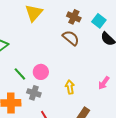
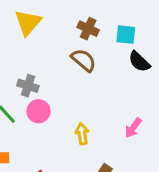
cyan square: (99, 21) -> (126, 35), turned -32
gray cross: (34, 93) -> (28, 86), moved

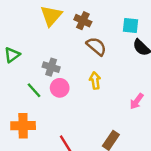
brown cross: (88, 29) -> (83, 21), moved
yellow arrow: (82, 134) -> (95, 81), moved

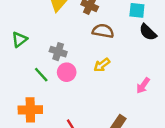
brown semicircle: (96, 46) -> (103, 31), turned -30
yellow arrow: (95, 81) -> (102, 65), turned -119

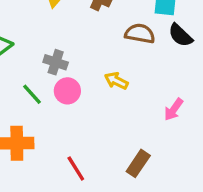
brown semicircle: (103, 31) -> (140, 34), moved
yellow arrow: (102, 65) -> (116, 81), turned 63

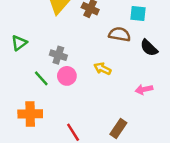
black semicircle: (180, 35) -> (149, 48), moved
pink arrow: (174, 109) -> (144, 89), turned 42

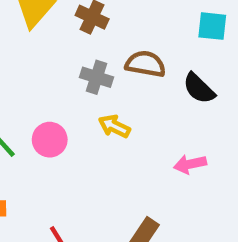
cyan square: (138, 13) -> (212, 26), moved
gray cross: (58, 55) -> (96, 77), moved

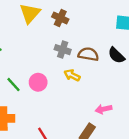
brown semicircle: (145, 64) -> (88, 54), moved
pink arrow: (190, 164) -> (104, 109), moved

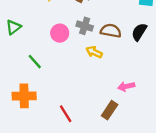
black semicircle: (116, 55) -> (139, 32), turned 78
pink circle: (38, 82) -> (60, 33), moved

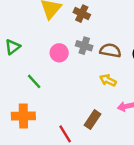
yellow arrow: (94, 52) -> (108, 80), moved
brown rectangle: (110, 110) -> (92, 120), moved

